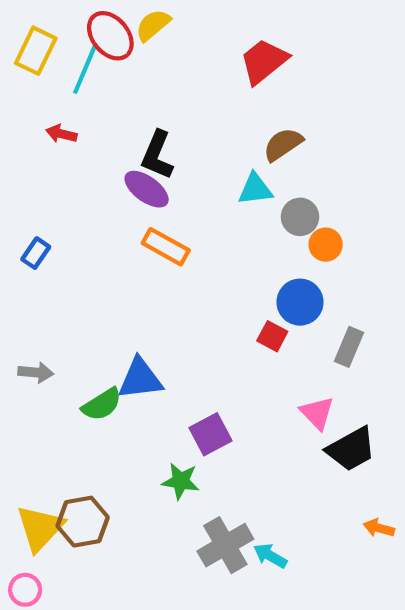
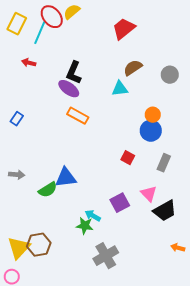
gray circle: (300, 217) -> (170, 75), moved
blue circle: (300, 302) -> (151, 131), moved
purple square: (210, 434) -> (120, 203), moved
cyan arrow: (270, 556) -> (93, 216), moved

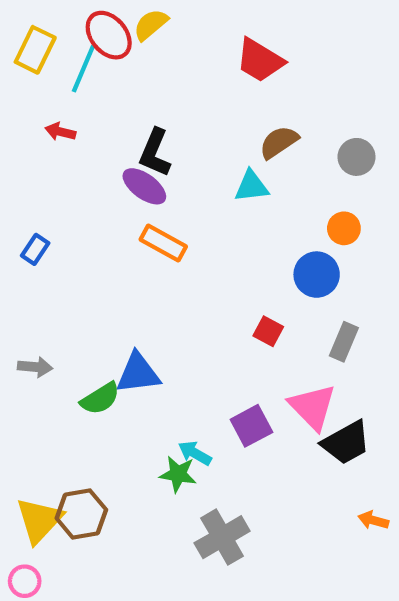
red trapezoid: (124, 29) -> (260, 60), turned -110
orange circle: (153, 115) -> (344, 228), moved
pink triangle: (149, 194) -> (312, 407), size x1.4

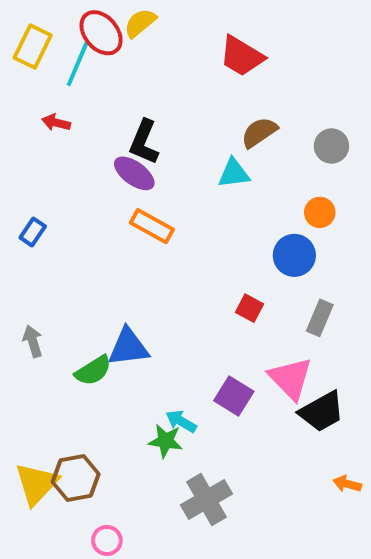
gray arrow: (35, 367) -> (33, 341), turned -112
purple square: (251, 426) -> (234, 396), turned -30
pink circle: (25, 581) -> (107, 540), moved

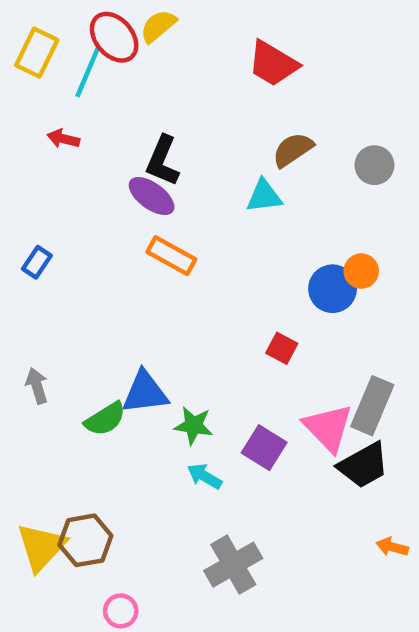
orange circle: (320, 212) -> (361, 271), moved
gray rectangle: (320, 318) -> (372, 406), moved, size x1.4
green star: (165, 441) -> (194, 426), moved

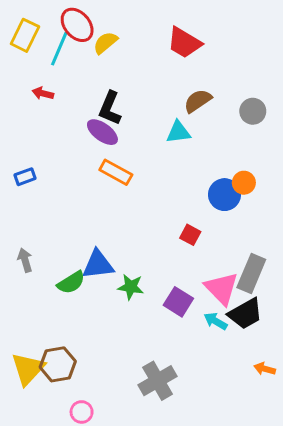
yellow semicircle: (158, 26) -> (105, 43), moved
blue rectangle: (37, 262) -> (25, 177), turned 36
cyan arrow: (205, 476) -> (216, 321), moved

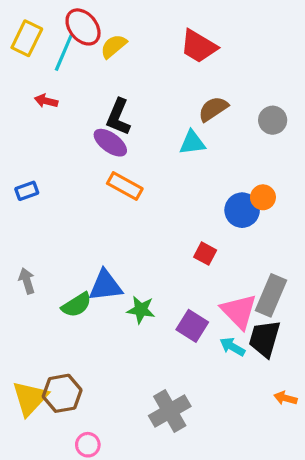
black trapezoid: (245, 314) -> (265, 339), turned 135

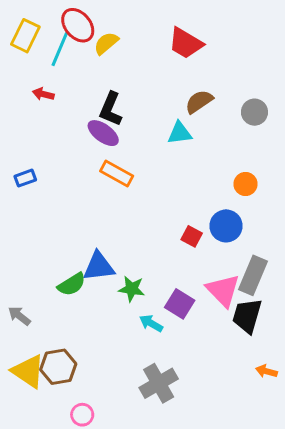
blue circle: (242, 210) -> (226, 226), moved
gray arrow: (27, 281) -> (19, 316), moved, turned -35
cyan arrow: (232, 347) -> (151, 323), moved
yellow triangle: (30, 398) -> (28, 371), turned -39

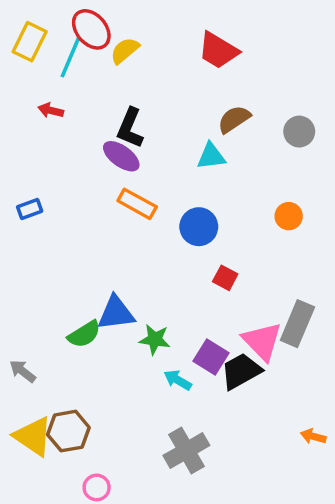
blue circle: (226, 226) -> (199, 227), moved
black trapezoid: (247, 316) -> (241, 371), moved, turned 45

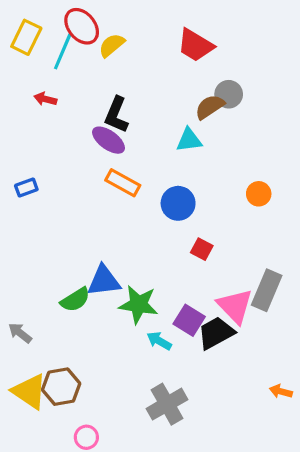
gray circle: (299, 132) -> (229, 94), moved
green star: (155, 339) -> (139, 304), size x1.4

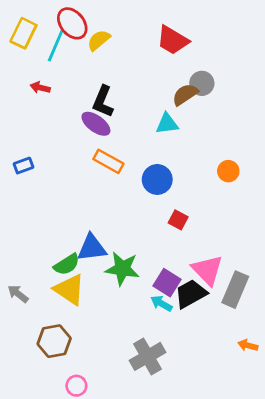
gray rectangle: (267, 290) -> (235, 290), moved
cyan arrow: (159, 341) -> (161, 303), moved
yellow triangle: (29, 391) -> (69, 290), moved

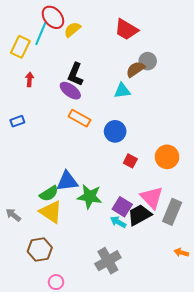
yellow rectangle: (23, 33) -> (20, 47), moved
red arrow: (40, 88) -> (30, 79), moved, turned 80
orange circle: (228, 171) -> (167, 157), moved, size x1.5

